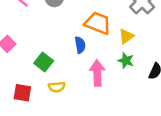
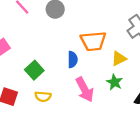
orange trapezoid: (98, 23) -> (93, 41), turned 144
pink arrow: (97, 73) -> (85, 89), turned 145

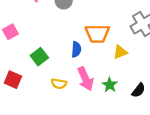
green star: (115, 82) -> (110, 85), moved
yellow semicircle: (43, 96) -> (59, 84), moved

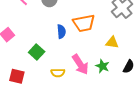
blue semicircle: (76, 49) -> (61, 31), moved
yellow triangle: (120, 52) -> (112, 43), moved, turned 40

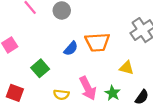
blue semicircle: (61, 31) -> (71, 49), turned 40

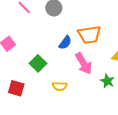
pink arrow: (88, 88) -> (84, 63), moved

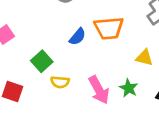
pink arrow: (84, 63) -> (99, 90), moved
yellow semicircle: (60, 86) -> (60, 82), moved

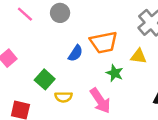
yellow triangle: (144, 58) -> (139, 56), moved
green star: (129, 88) -> (115, 73), moved

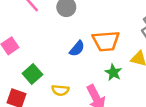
green square: (45, 79) -> (32, 74), moved

